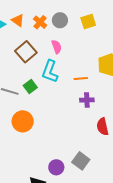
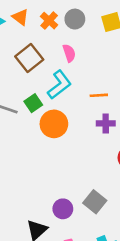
cyan L-shape: (50, 71) -> (59, 85), turned -150
orange circle: (23, 121) -> (54, 124), moved

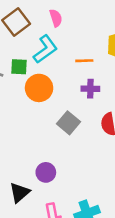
green square: (33, 103) -> (19, 67), turned 36
gray square: (95, 202) -> (68, 123), moved

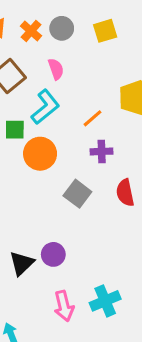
orange line: (84, 61) -> (93, 118), turned -36
black triangle: (20, 193) -> (22, 263), moved

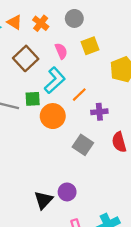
gray circle: (62, 28) -> (74, 18), moved
yellow square: (105, 31) -> (90, 46), moved
orange line: (93, 118) -> (79, 95), moved

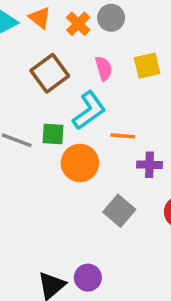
gray circle: (74, 18) -> (111, 18), moved
orange line: (79, 95) -> (123, 136), turned 42

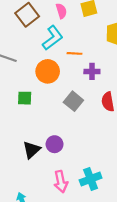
green square: (53, 134) -> (25, 98), moved

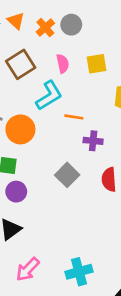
orange circle: (48, 71) -> (20, 129), moved
purple circle: (55, 144) -> (16, 192), moved
pink arrow: (61, 182) -> (28, 269), moved, turned 50

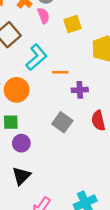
pink semicircle: (63, 64) -> (43, 16), moved

